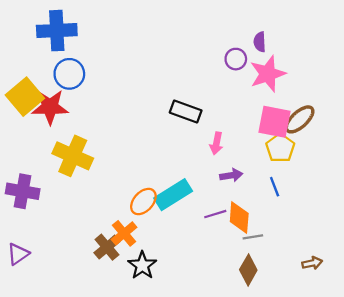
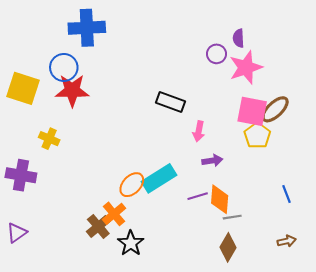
blue cross: (57, 31) -> (87, 28), moved
yellow square: (25, 97) -> (23, 88), turned -32
red star: (50, 107) -> (72, 91), moved
yellow cross: (73, 156) -> (49, 139), moved, size x0.6
blue line: (275, 187) -> (287, 194), moved

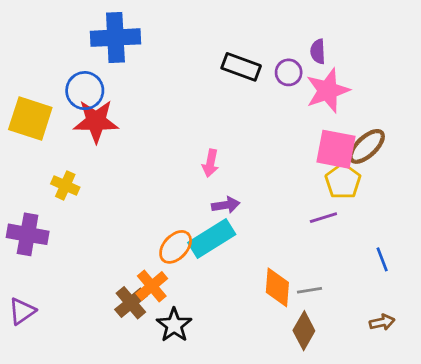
black rectangle: (170, 102) -> (241, 67), moved
pink arrow: (199, 131) -> (210, 163), moved
purple arrow: (212, 161) -> (226, 205), moved
purple line: (198, 196) -> (323, 218), moved
orange diamond: (220, 199) -> (277, 287), moved

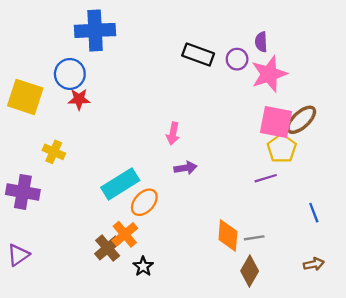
red star: (96, 121) -> (79, 99), size x0.6
cyan rectangle: (212, 239) -> (120, 184), moved
black star: (174, 325) -> (143, 266), size x0.7

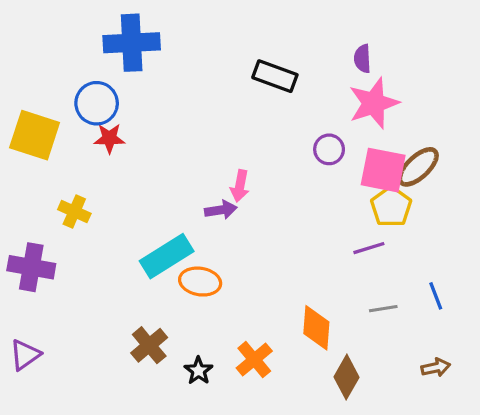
purple circle: (237, 59) -> (329, 149), moved
purple arrow: (186, 168) -> (221, 210), moved
orange ellipse: (144, 202) -> (200, 282), turned 56
orange cross: (125, 234) -> (254, 360), moved
gray line: (254, 238) -> (383, 309), moved

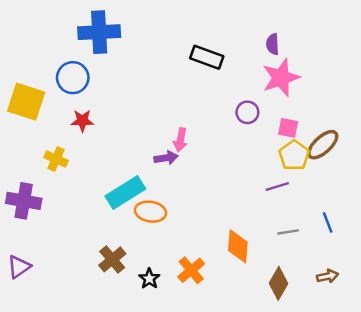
red star: (109, 138) -> (82, 121), moved
brown ellipse: (418, 167) -> (323, 145), moved
pink square: (383, 170) -> (288, 128), size x0.6
brown diamond: (347, 377) -> (279, 283), moved

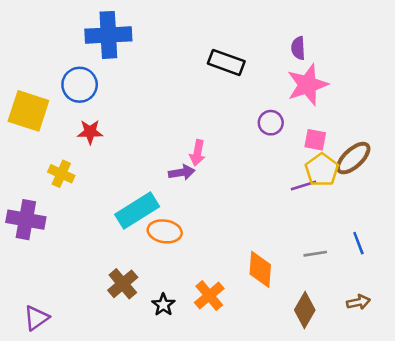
purple line: (277, 187) -> (303, 186), moved
purple triangle: (19, 267) -> (36, 318), moved

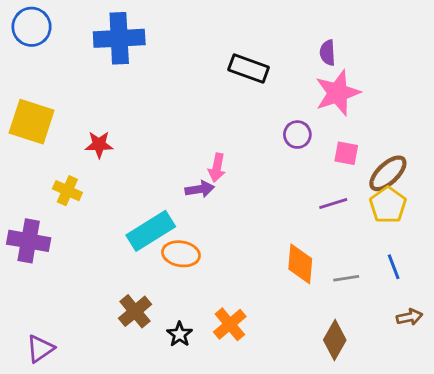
blue circle: (80, 85) -> (32, 27), moved
yellow pentagon: (322, 170) -> (388, 205), moved
orange diamond: (260, 269) -> (300, 264), moved
brown arrow: (358, 302) -> (409, 317), moved

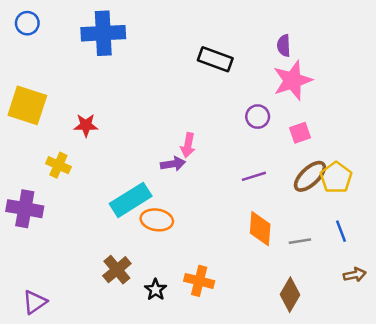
blue circle: (32, 27) -> (27, 23), size x0.7
pink square: (346, 153) -> (300, 133), turned -30
brown ellipse: (388, 173) -> (310, 176), moved
purple line: (333, 204) -> (254, 176), moved
orange cross: (230, 324) -> (199, 281), turned -36

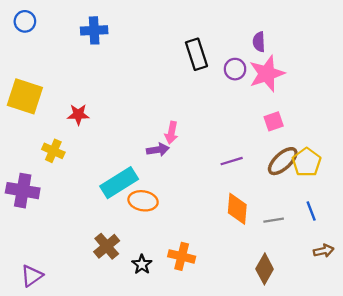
blue cross: (103, 33) -> (94, 30), size x0.7
black rectangle: (215, 59) -> (196, 54), turned 52
purple circle: (258, 117) -> (235, 69), moved

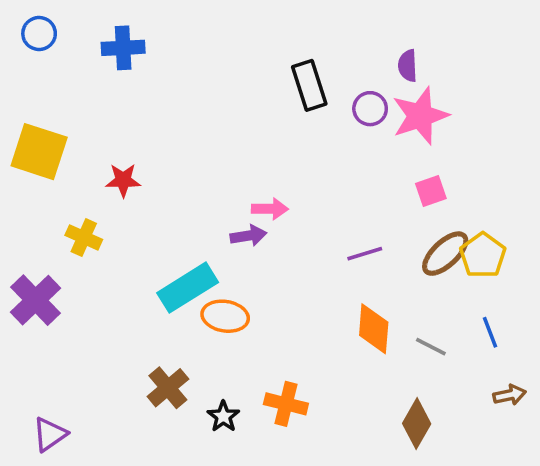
blue cross: (94, 30) -> (123, 48), moved
pink arrow: (171, 133) -> (270, 209), turned -100
purple cross: (23, 191) -> (35, 300), turned 36
gray line: (274, 220) -> (431, 347), turned 36

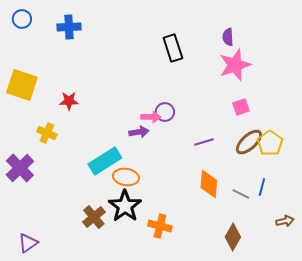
purple circle: (370, 109) -> (165, 112), moved
blue line: (490, 332) -> (262, 187), moved, turned 36
black star: (223, 416) -> (125, 206), moved, size x1.8

